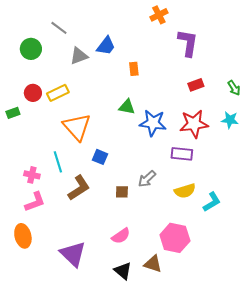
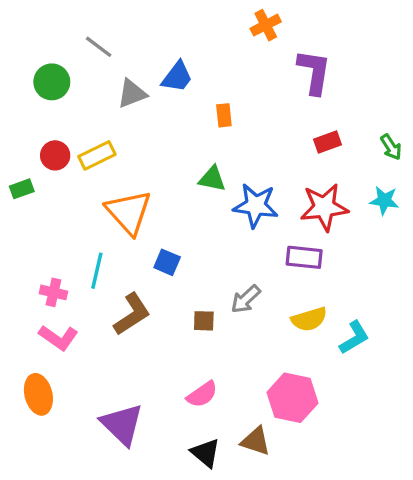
cyan line: (58, 162) -> (97, 271), turned 30
pink L-shape: (35, 202) -> (58, 338), turned 55

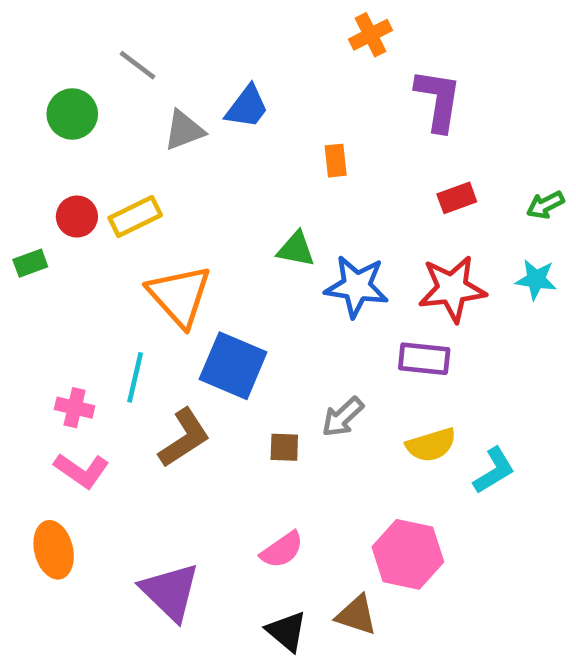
orange rectangle: (224, 115) -> (336, 161), moved
green arrow: (391, 147) -> (545, 205), turned 96
blue square: (167, 262) -> (233, 366), size x1.8

